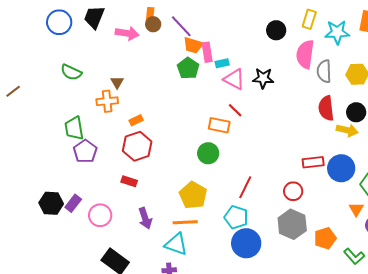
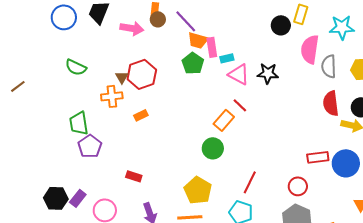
yellow rectangle: (309, 19) -> (301, 14), moved
orange rectangle: (219, 125) -> (224, 120), turned -60
red hexagon: (137, 146) -> (142, 74), moved

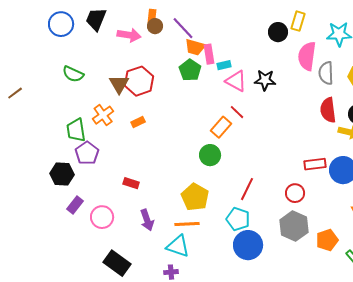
brown triangle: (122, 77) -> (119, 84), size x1.5
orange cross: (112, 96) -> (103, 115), moved, turned -30
black hexagon: (56, 198) -> (62, 174), moved

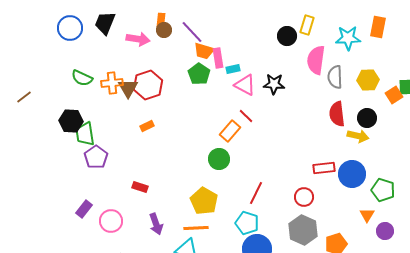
orange cross: (103, 115) -> (112, 83), moved, turned 30
black hexagon: (62, 174) -> (71, 121), moved

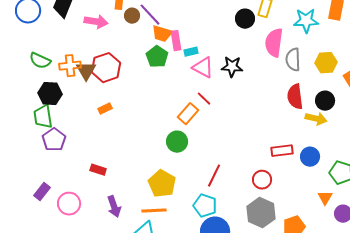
brown circle: (164, 30) -> (132, 16), moved
black hexagon: (71, 121) -> (50, 94), moved
blue circle: (352, 174) -> (310, 157), size x0.7

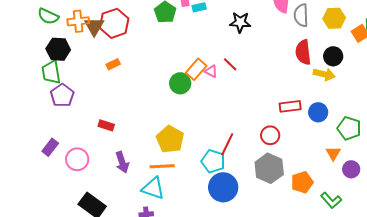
pink triangle: (203, 68) -> (211, 71), moved, size x0.6
red line: (204, 99) -> (230, 64), moved
green circle: (177, 142) -> (180, 83), moved
red line: (214, 176) -> (227, 144), moved

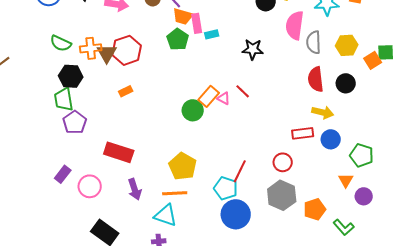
yellow arrow: (324, 74) -> (323, 112), moved
red rectangle: (106, 125) -> (119, 152), size x1.8

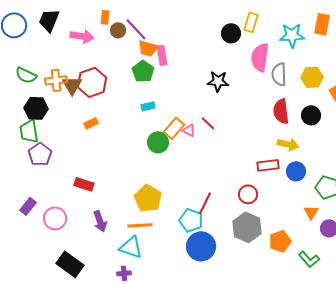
cyan rectangle: (212, 34) -> (148, 106), moved
red rectangle: (119, 152) -> (84, 184), size x0.7

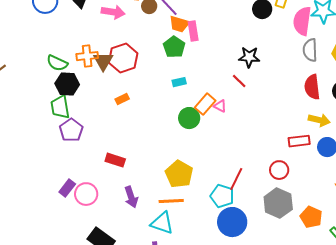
pink semicircle: (260, 57) -> (302, 21), moved
green semicircle: (26, 75) -> (57, 63), moved
red line: (208, 123) -> (239, 81), moved
purple rectangle: (28, 206) -> (67, 188), moved
orange pentagon: (280, 241) -> (311, 217), turned -30

